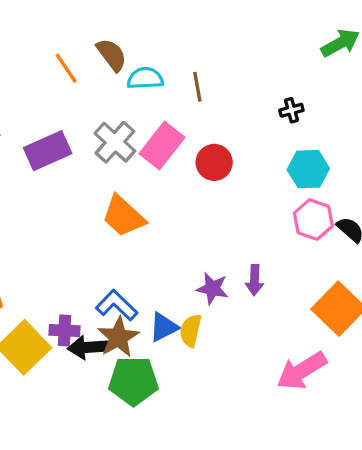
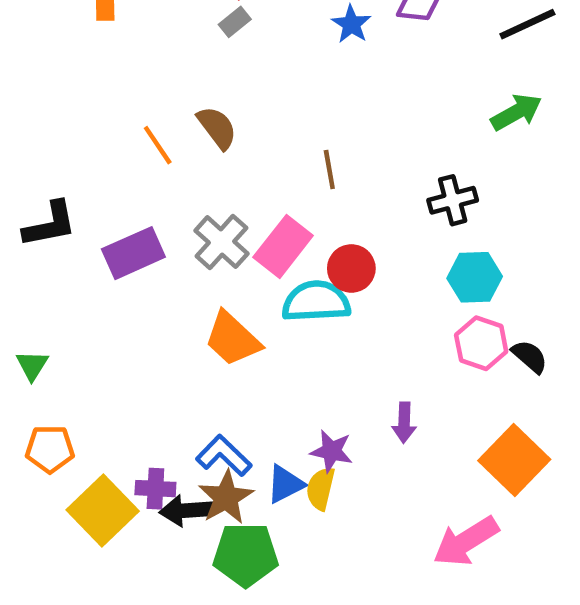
cyan semicircle: (145, 78) -> (316, 301), moved, size x1.4
black cross: (291, 110) -> (453, 200), size x1.5
purple star: (212, 288) -> (332, 451), moved

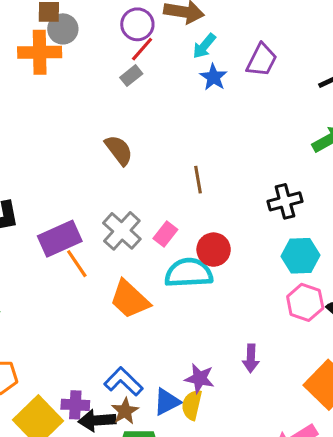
orange line: (158, 145) -> (77, 264), moved
pink rectangle: (283, 246) -> (165, 234), size x0.6
brown star: (226, 497) -> (125, 411), size x0.7

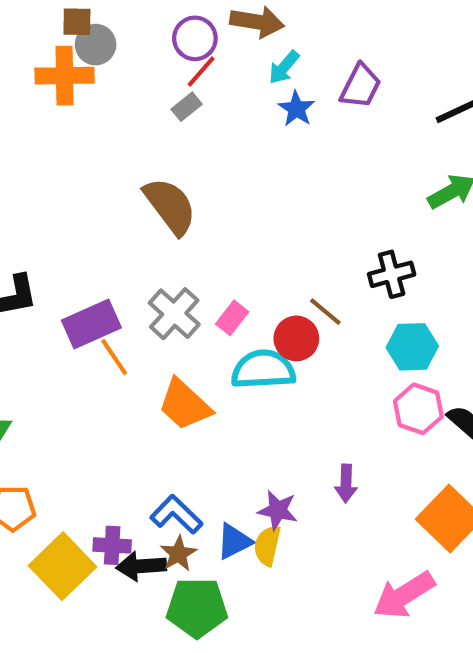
brown semicircle: (119, 150) -> (170, 206), size x1.4
brown line: (198, 180) -> (325, 312), moved, turned -40

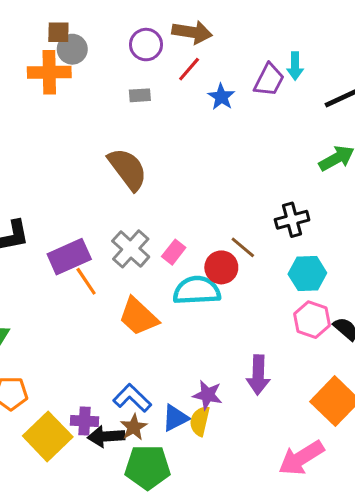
cyan arrow: (284, 67) -> (295, 66), moved, turned -40
red line: (201, 71) -> (189, 69), moved
gray rectangle: (187, 107) -> (140, 95), turned 35
purple arrow: (346, 483) -> (258, 375), size x1.4

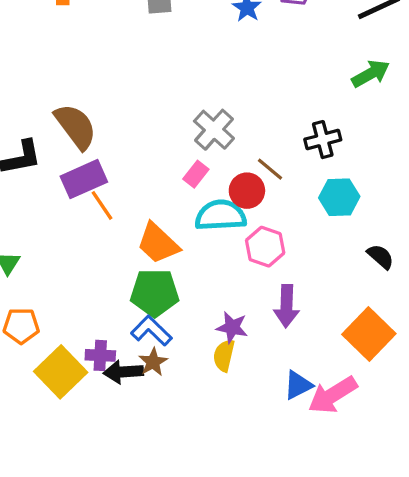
brown semicircle: (128, 169) -> (76, 126), moved
gray cross: (131, 249) -> (214, 130), moved
pink hexagon: (312, 320) -> (265, 247), moved
blue triangle: (175, 418) -> (298, 385), moved
green pentagon: (148, 467) -> (155, 293), moved

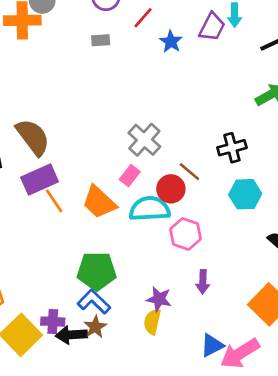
orange trapezoid: (158, 243) -> (99, 202), moved
purple arrow: (287, 306) -> (203, 282), size x0.7

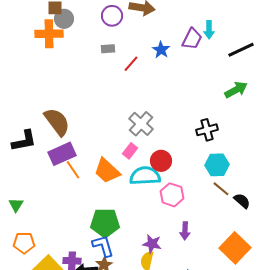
red line: (143, 18) -> (131, 64), moved
brown line: (189, 172) -> (221, 189), moved
blue L-shape: (94, 302) -> (103, 246), turned 30

